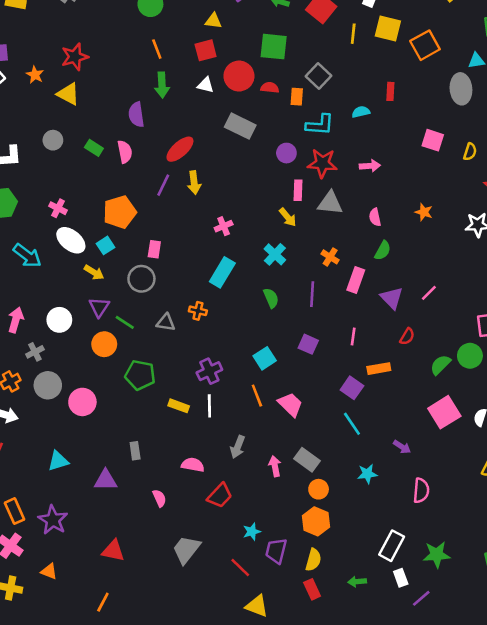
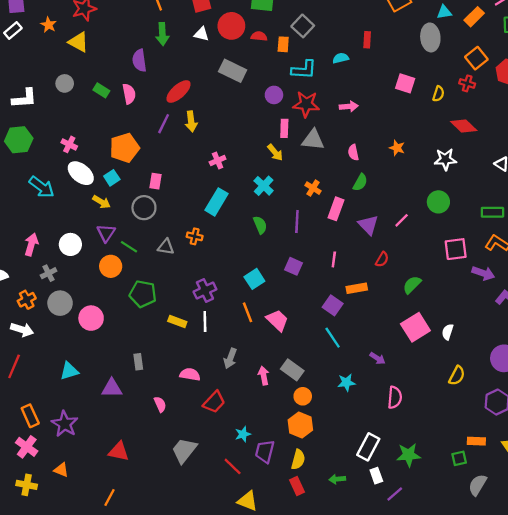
green circle: (470, 356) -> (438, 202), moved

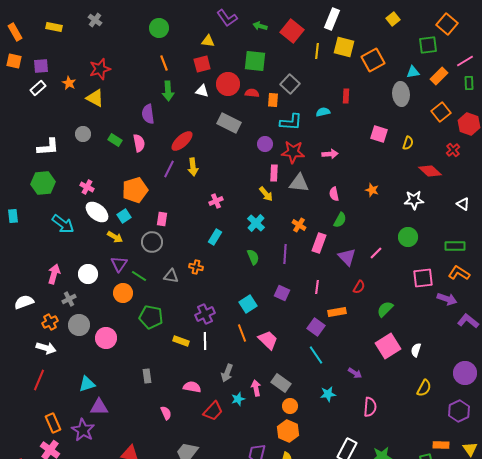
red cross: (467, 83) -> (453, 150), moved, turned 32
cyan rectangle: (216, 202) -> (215, 237), size x0.7
purple triangle: (112, 388) -> (99, 407), moved
cyan star: (243, 434) -> (238, 399), moved

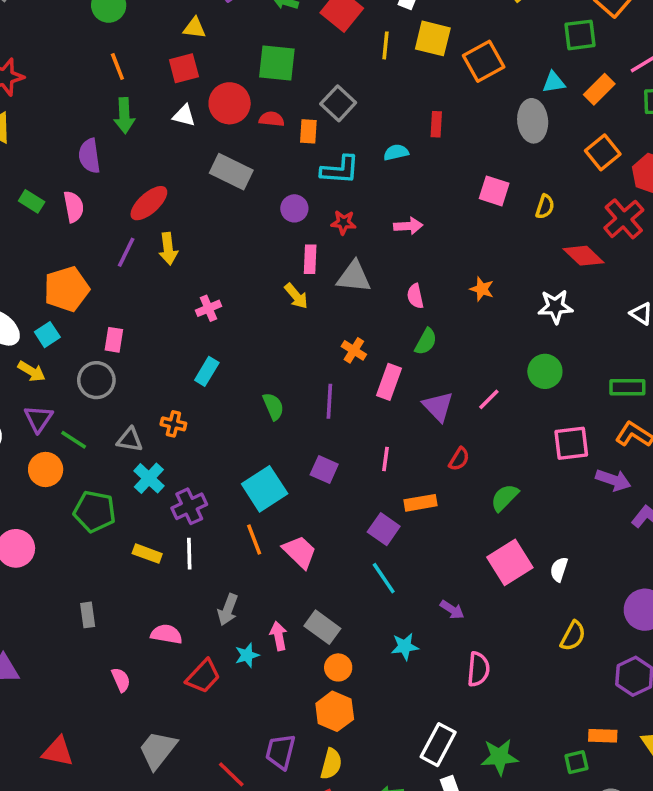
red cross: (453, 150) -> (624, 219), size x1.6
red star: (293, 152) -> (343, 222), size x0.6
cyan cross: (256, 223) -> (149, 478), moved
cyan square: (248, 304) -> (265, 489), size x1.4

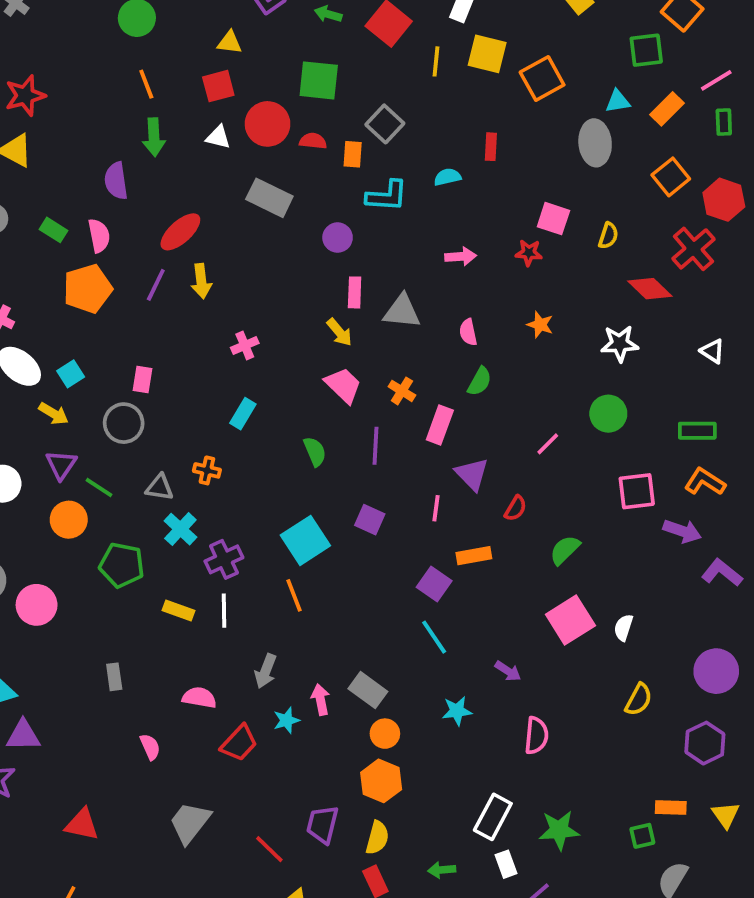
red star: (343, 222) -> (529, 253), moved
orange pentagon: (67, 289) -> (88, 289), moved
purple triangle: (438, 406) -> (472, 474), moved
pink trapezoid: (300, 552) -> (343, 385), moved

